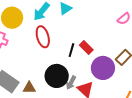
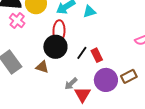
black circle: (57, 76) -> (55, 47), moved
brown triangle: (29, 88) -> (42, 67), moved

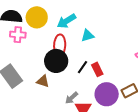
cyan triangle: (89, 12) -> (88, 36), moved
pink cross: (17, 20) -> (18, 35), turned -35

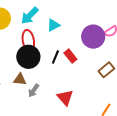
purple circle: (107, 94) -> (93, 37), moved
gray arrow: (72, 98) -> (34, 91), moved

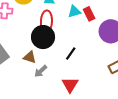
red rectangle: (70, 56) -> (89, 14), moved
black line: (55, 57) -> (71, 53), moved

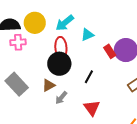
red rectangle: (89, 14) -> (110, 51), moved
brown triangle: (30, 57) -> (49, 85), turned -40

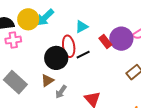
cyan arrow: (65, 23) -> (45, 17), moved
red ellipse: (61, 48) -> (69, 46), moved
black line: (89, 77) -> (83, 55), moved, turned 40

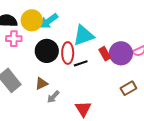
cyan triangle: (82, 27) -> (83, 35), size x1.6
black circle: (56, 58) -> (47, 51), moved

